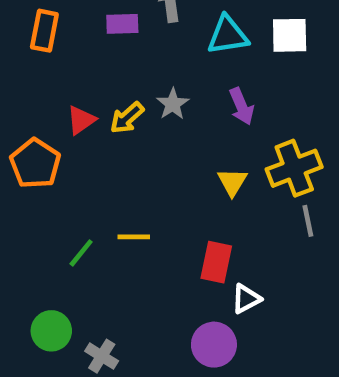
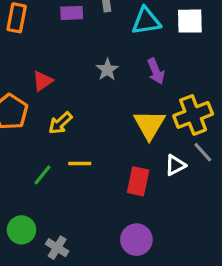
yellow arrow: (127, 118) -> (60, 123), moved
yellow triangle: (232, 182) -> (149, 125), size x1.5
gray line: (308, 221) -> (203, 152), turned -30
white triangle: (246, 299) -> (175, 165), moved

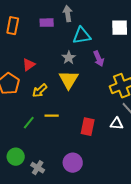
cyan triangle: (146, 21) -> (82, 36), moved
yellow triangle: (149, 125) -> (69, 80), moved
white triangle: (175, 165) -> (117, 124), moved, turned 32
purple circle: (136, 240) -> (73, 163), moved

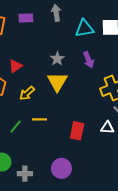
purple rectangle: (47, 23) -> (26, 18), moved
cyan triangle: (82, 36) -> (84, 28), moved
gray cross: (38, 168) -> (25, 174), turned -32

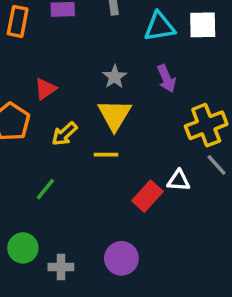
yellow line: (40, 119) -> (106, 155), moved
white triangle: (107, 128) -> (179, 181), moved
red rectangle: (77, 131) -> (147, 196), turned 30

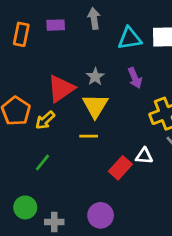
red triangle: (45, 89) -> (61, 89), moved, size x1.6
yellow arrow: (64, 134) -> (45, 120), moved

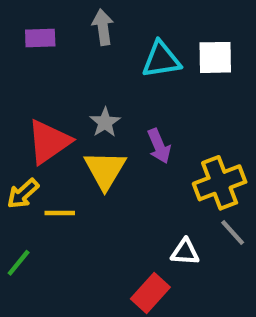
purple arrow: (135, 78) -> (159, 146), moved
yellow line: (89, 136) -> (60, 213), moved
red rectangle: (120, 168) -> (150, 293), moved

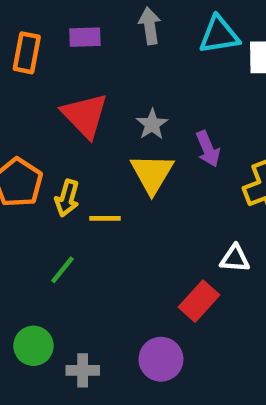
cyan triangle: (161, 60) -> (219, 35), moved
red triangle: (49, 142) -> (85, 115), moved, turned -39
yellow arrow: (23, 194) -> (67, 198), turned -32

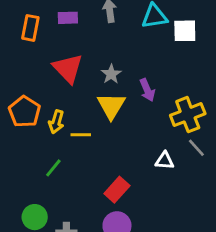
red rectangle: (199, 301) -> (117, 190), moved

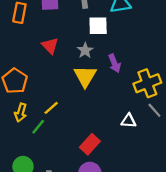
white square: (185, 31) -> (98, 26), moved
red triangle: (68, 68) -> (50, 46), size x0.7
yellow arrow: (56, 122) -> (21, 113), moved
yellow line: (81, 135) -> (51, 108), moved, turned -42

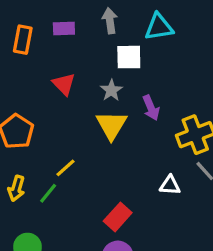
yellow arrow: (21, 113) -> (16, 188), moved

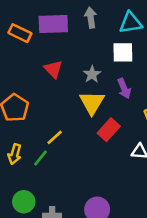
purple rectangle: (64, 29) -> (53, 24), size x1.6
orange rectangle: (23, 40) -> (20, 33), turned -75
white square: (129, 57) -> (123, 52), moved
red rectangle: (118, 217) -> (109, 130), moved

